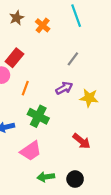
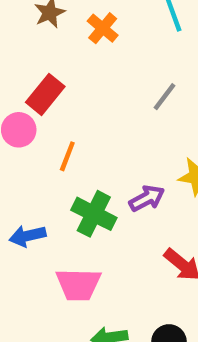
purple arrow: (64, 88) -> (147, 198), moved
pink trapezoid: (31, 151) -> (78, 284), turned 35

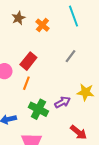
red rectangle: (45, 94) -> (28, 61), moved

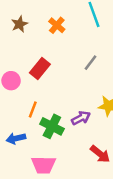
brown star: (18, 18) -> (19, 24), moved
orange line: (26, 83) -> (33, 110), moved

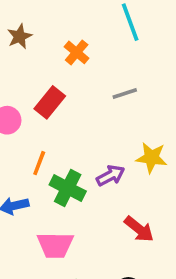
orange cross: (57, 25) -> (77, 52), moved
gray line: (90, 63) -> (125, 93), turned 35

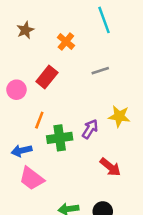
purple arrow: (110, 176) -> (90, 129), turned -30
green cross: (68, 188) -> (60, 138), turned -35
pink trapezoid: (55, 245) -> (32, 178), moved, turned 36

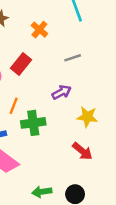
yellow star: (119, 116) -> (87, 117), moved
purple arrow: (90, 129) -> (62, 92), moved, turned 30

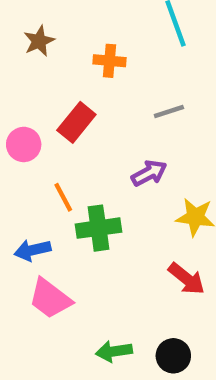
orange cross: (39, 30) -> (109, 61), turned -35
orange line: (14, 106) -> (63, 197), turned -49

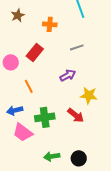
green cross: (98, 228) -> (45, 117), moved
red arrow: (187, 279) -> (76, 115), moved

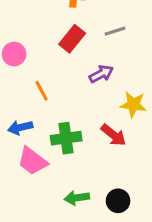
red rectangle: (35, 52) -> (72, 39), moved

